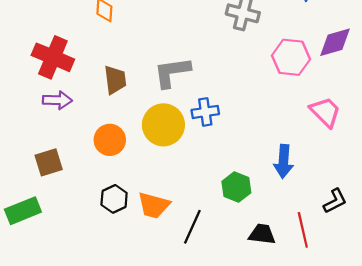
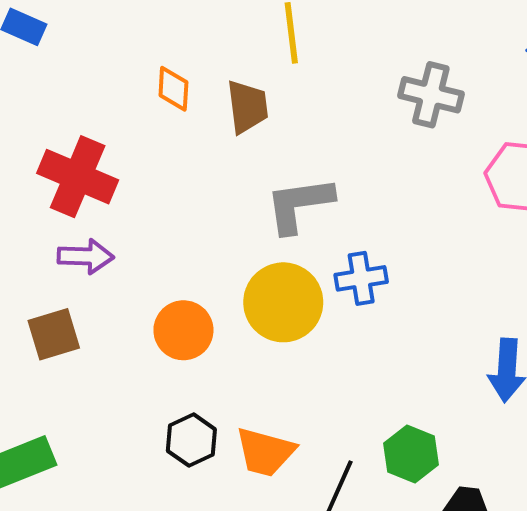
brown trapezoid: (115, 80) -> (247, 107), moved
brown square: (49, 162) -> (54, 334), moved
green hexagon: (236, 187) -> (411, 454), moved

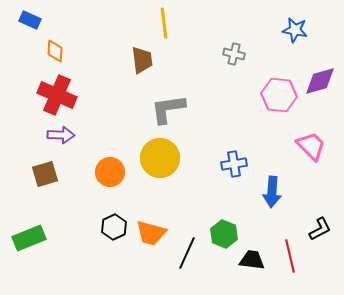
orange diamond: (173, 89) -> (55, 51), moved
gray cross: (431, 95) -> (234, 54), size x0.7
blue cross: (361, 278) -> (234, 164), moved

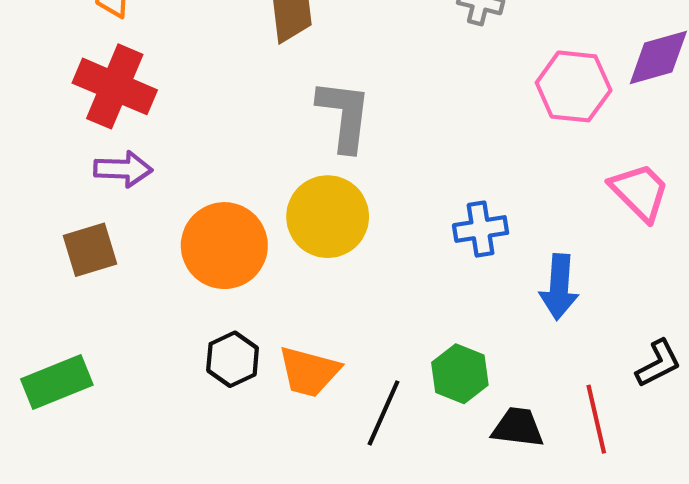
gray L-shape: (168, 109) -> (344, 115), turned 105
orange circle: (110, 172) -> (224, 246), size x1.4

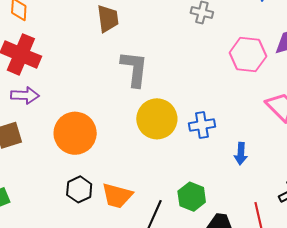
yellow circle: (328, 217) -> (157, 119), moved
blue arrow: (559, 287) -> (241, 154), size x0.7

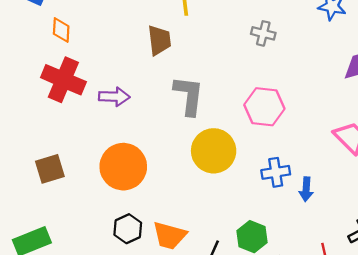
pink hexagon: (248, 54) -> (264, 107), moved
purple arrow: (25, 95) -> (114, 97), moved
blue cross: (202, 125) -> (276, 172), moved

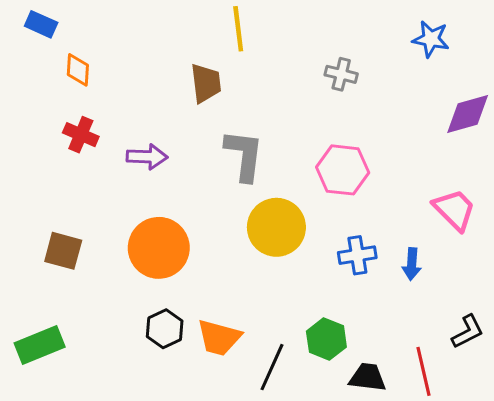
red cross: (63, 80) -> (81, 135), size x0.6
brown square: (50, 169) -> (63, 251), turned 32
blue arrow: (306, 189) -> (412, 264), moved

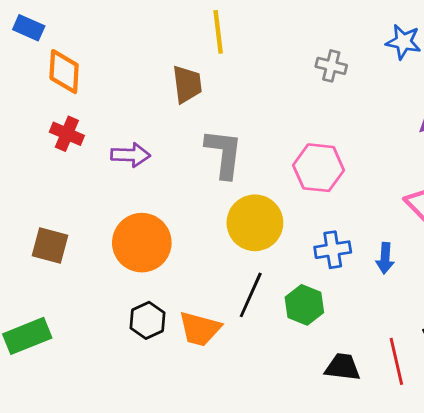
orange diamond: (78, 70) -> (64, 72), size x1.4
gray cross: (341, 74) -> (331, 66), moved
green hexagon: (326, 339) -> (304, 305), moved
black line: (272, 367) -> (251, 295), moved

